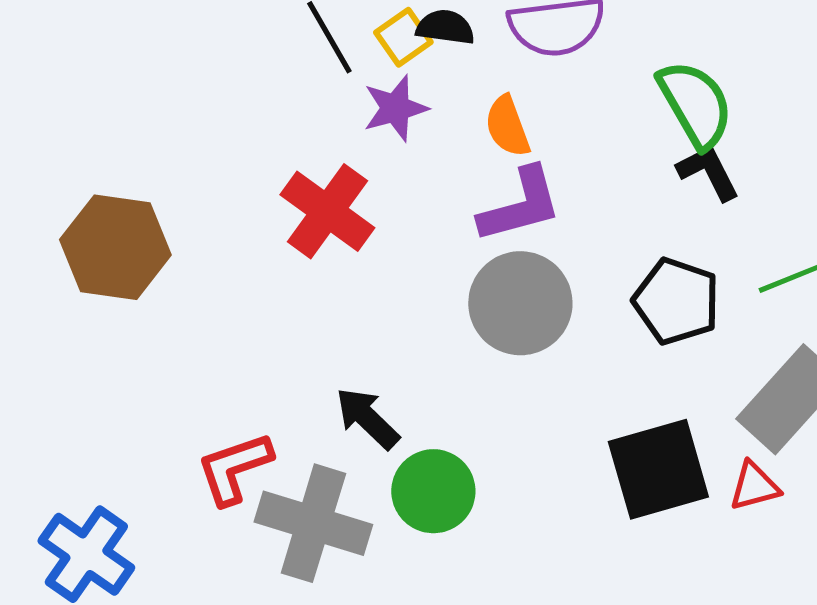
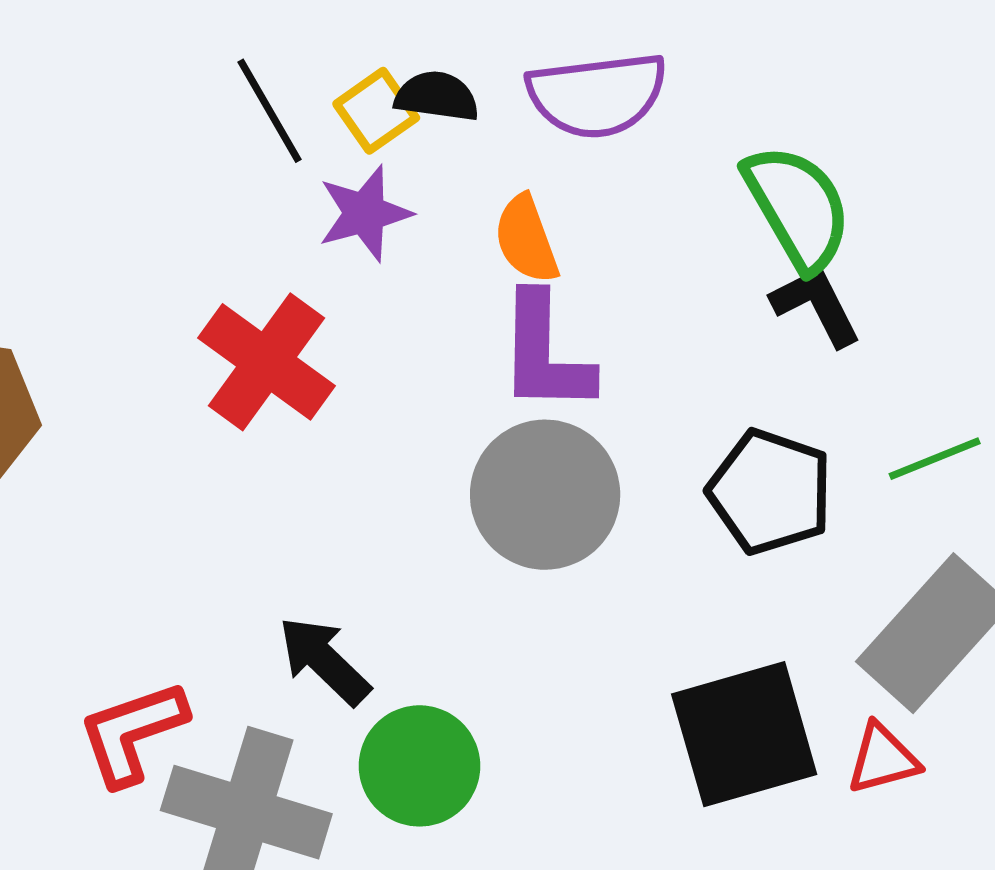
purple L-shape: (520, 205) -> (545, 353), turned 106

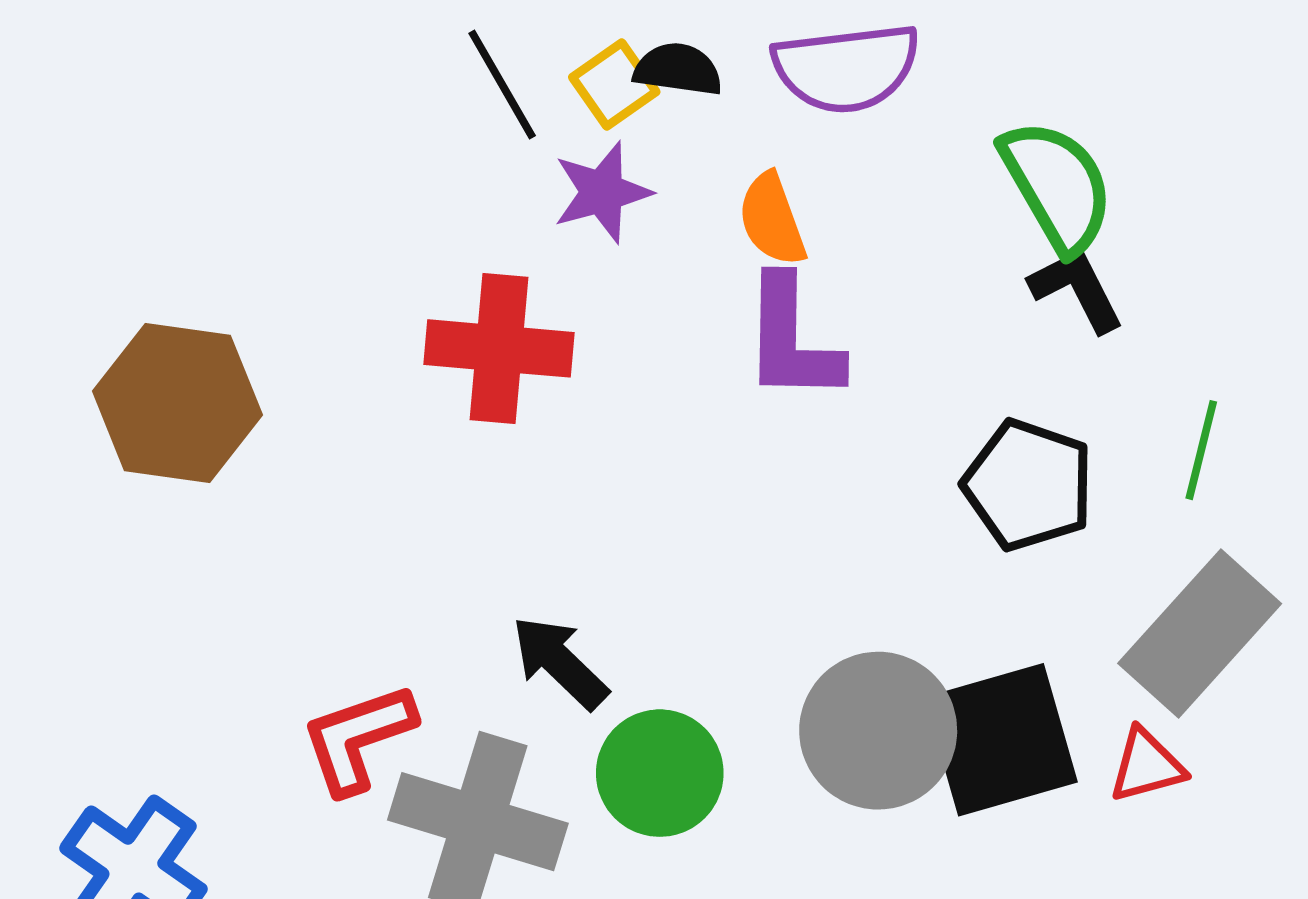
red cross: (267, 362) -> (499, 348), turned -31
green line: (935, 459) -> (1201, 450), turned -54
gray circle: (545, 495) -> (878, 731), moved

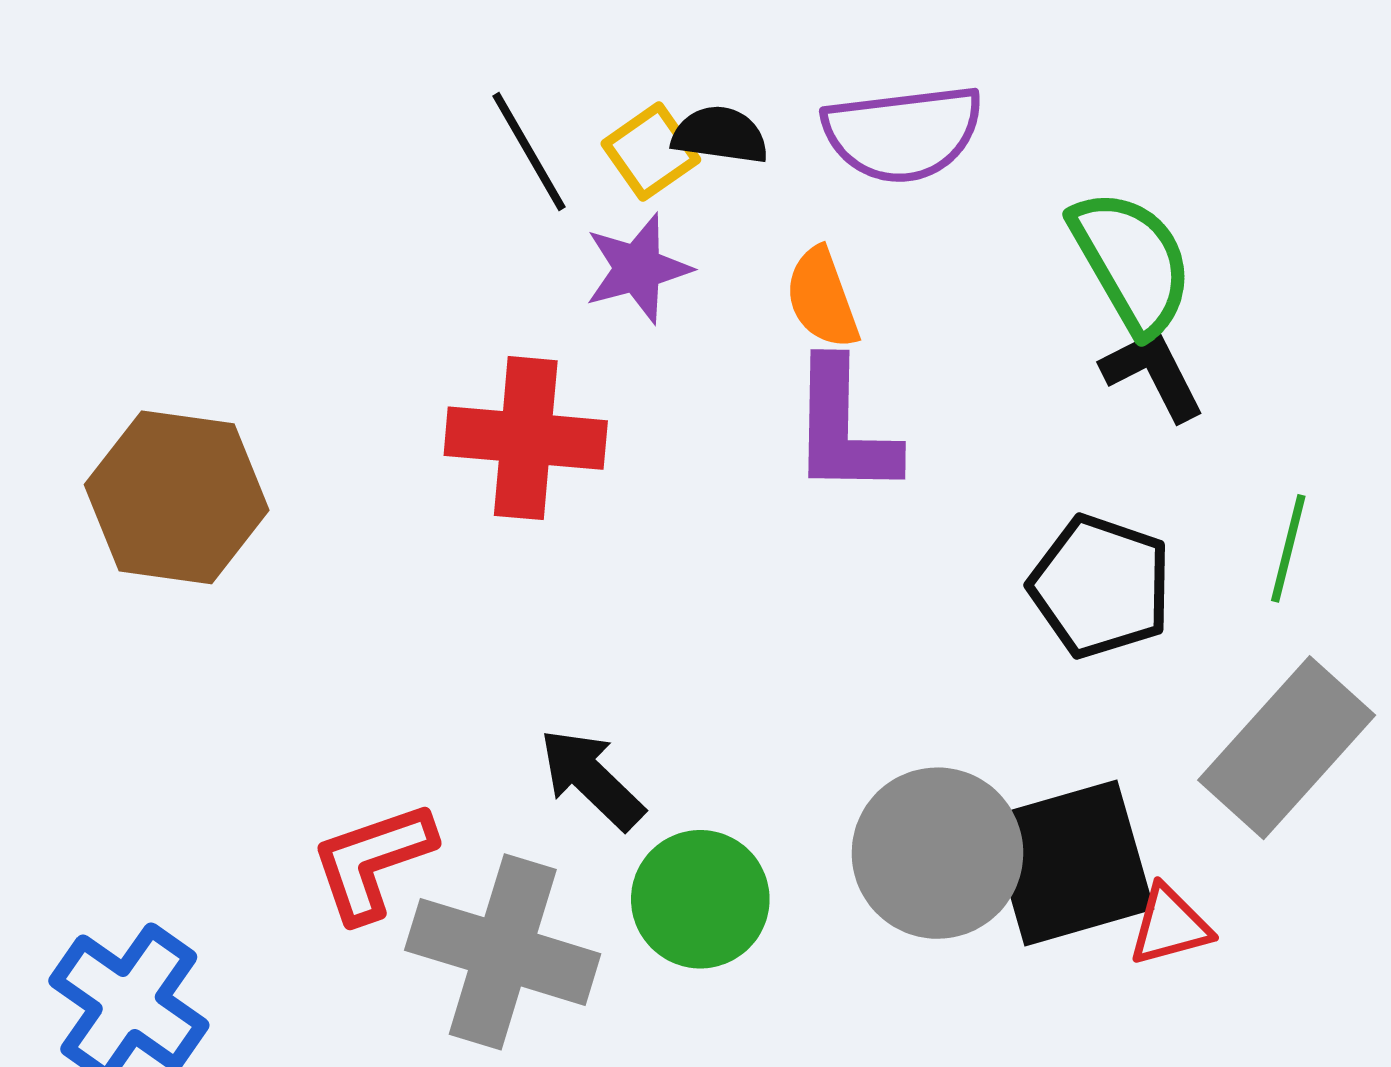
red triangle: (1147, 766) -> (1170, 926), moved

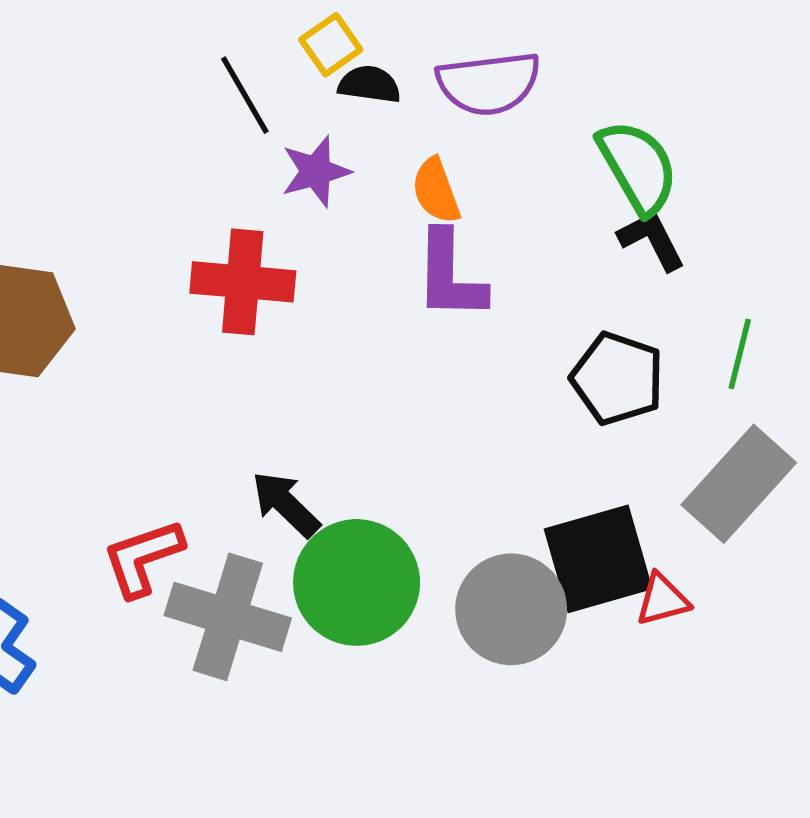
yellow square: (651, 152) -> (331, 45), moved
gray circle: (937, 853) -> (511, 609), moved
green circle: (700, 899) -> (357, 582), size x1.4

